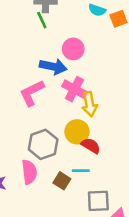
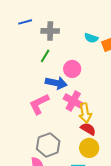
green line: (42, 20) -> (45, 56), moved, turned 56
yellow circle: (77, 132) -> (89, 148), moved
red semicircle: (91, 146) -> (88, 129), moved

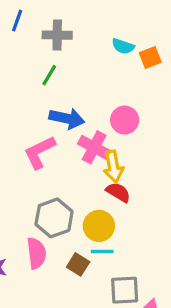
blue line: (25, 22) -> (17, 21), turned -56
pink circle: (72, 69) -> (125, 120), moved
yellow circle: (89, 148) -> (99, 226), moved

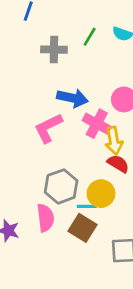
gray cross: (57, 35) -> (54, 50), moved
green line: (49, 75) -> (90, 37), moved
cyan line: (102, 252) -> (87, 206), moved
brown square: (78, 264) -> (82, 228), size x1.4

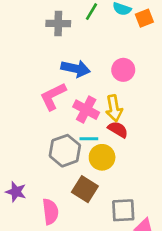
pink cross: (97, 124) -> (86, 110), moved
cyan line: (87, 206) -> (89, 139), moved
pink semicircle: (45, 218) -> (50, 212), moved

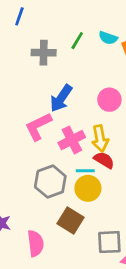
blue arrow: (76, 69) -> (61, 98), turned 112
pink cross: (86, 110) -> (72, 140), turned 35
cyan line: (89, 139) -> (85, 171), moved

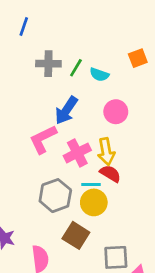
cyan semicircle: (108, 38) -> (99, 75), moved
green line: (77, 41) -> (76, 68), moved

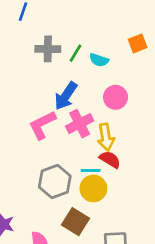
pink cross: (77, 153) -> (80, 124), moved

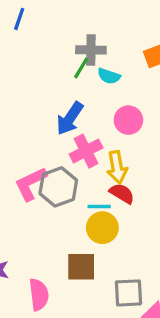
gray cross: (48, 49) -> (91, 50), moved
pink L-shape: (42, 125) -> (31, 184), moved
gray hexagon: (55, 182) -> (58, 187), moved
brown square: (75, 222) -> (81, 267), turned -32

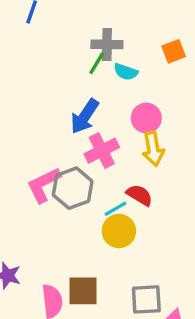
yellow arrow: (117, 167) -> (153, 149), moved
cyan line: (99, 206) -> (115, 209), turned -30
brown square: (81, 267) -> (83, 291), moved

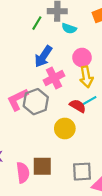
green line: (97, 63) -> (37, 23), moved
cyan line: (115, 209) -> (90, 101), moved

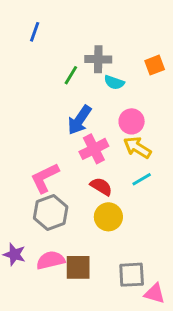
yellow arrow: (86, 77) -> (137, 147), turned 132
gray hexagon: (36, 102) -> (51, 213), moved
red semicircle: (78, 106) -> (101, 186), moved
pink semicircle: (23, 173) -> (51, 260), moved, turned -96

